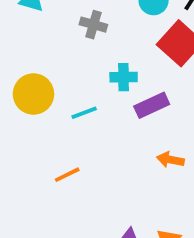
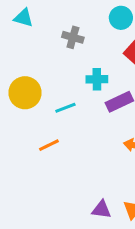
orange line: (67, 175) -> (49, 145), moved

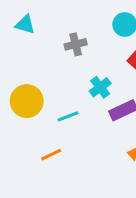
gray cross: (73, 37) -> (76, 44), turned -30
cyan cross: (97, 79) -> (100, 87), turned -36

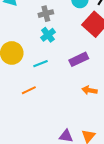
cyan cross: (100, 87) -> (48, 35), moved

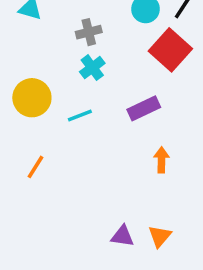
orange line: (29, 90) -> (35, 167), moved, turned -32
orange arrow: (89, 90) -> (161, 160), turned 80

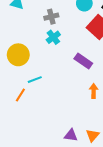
purple rectangle: (144, 108) -> (83, 61), turned 60
cyan line: (80, 115) -> (35, 80), moved

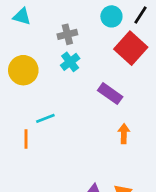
yellow circle: (18, 55) -> (23, 70), moved
orange line: (20, 95) -> (26, 139), turned -32

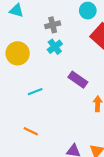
purple rectangle: (110, 94) -> (78, 80), moved
orange line: (26, 139) -> (31, 131), moved, turned -64

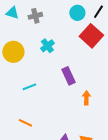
gray cross: (53, 25) -> (35, 16), moved
purple rectangle: (78, 80) -> (68, 76), turned 30

